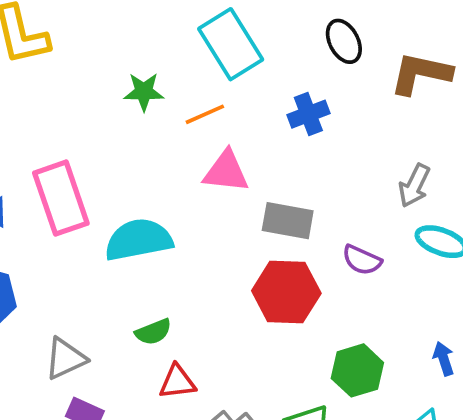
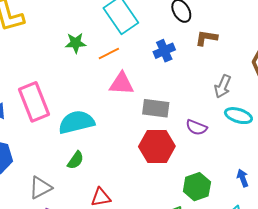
brown L-shape: (421, 74) -> (206, 38), moved, size x0.7
green semicircle: (153, 332) -> (76, 160), moved, turned -30

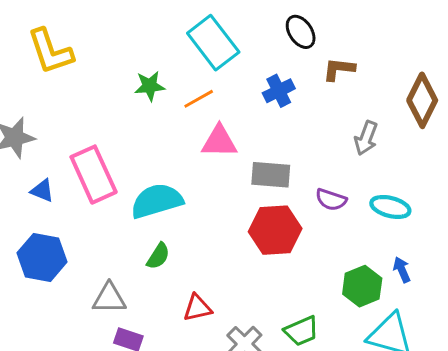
cyan ellipse: (238, 116) -> (390, 207), moved
green hexagon: (197, 187) -> (362, 286), moved
gray triangle: (40, 188) -> (109, 298), turned 30

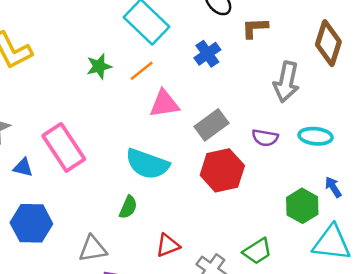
gray arrow: (366, 138) -> (286, 82), size x1.4
gray rectangle: (271, 175) -> (212, 125), turned -32
cyan semicircle: (157, 201) -> (147, 164), moved, turned -135

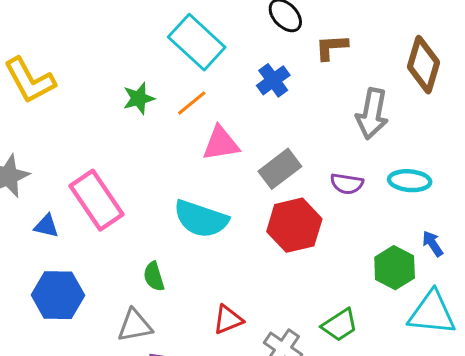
green semicircle: (128, 207) -> (154, 277), moved, turned 140

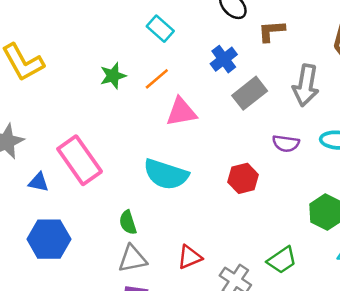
cyan rectangle: (197, 42) -> (160, 29), size x0.6
gray rectangle: (280, 169) -> (250, 93), moved
red hexagon: (294, 225) -> (243, 178), size x0.7
gray triangle: (135, 326) -> (132, 259), moved

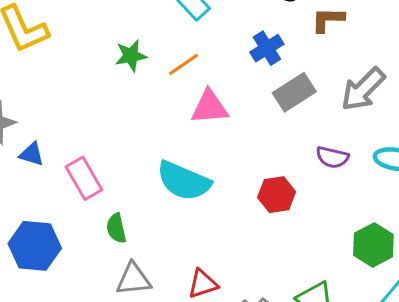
gray arrow: (306, 85) -> (363, 89), turned 30
pink rectangle: (80, 160) -> (84, 178), moved, size x0.7
blue triangle: (38, 182) -> (32, 154), moved
green semicircle: (128, 223) -> (116, 228), moved

